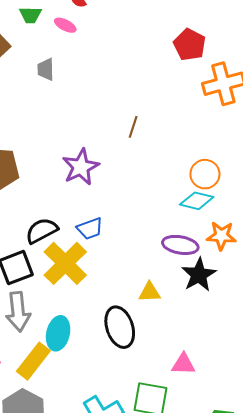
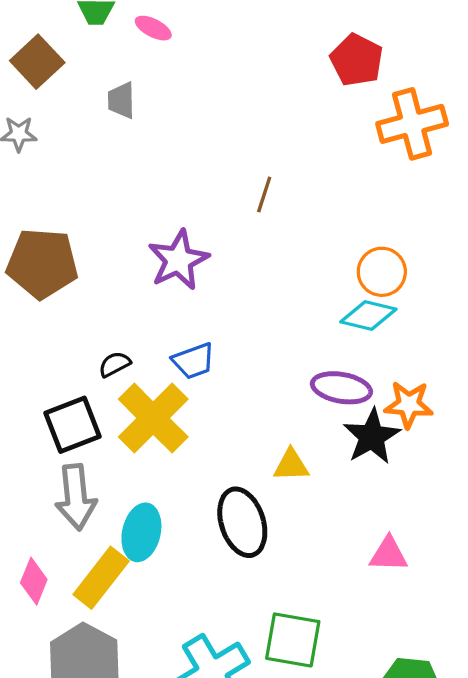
black semicircle: (42, 231) -> (115, 364), size x0.6
orange star: (221, 236) -> (409, 405), moved
pink triangle: (183, 364) -> (389, 554), moved

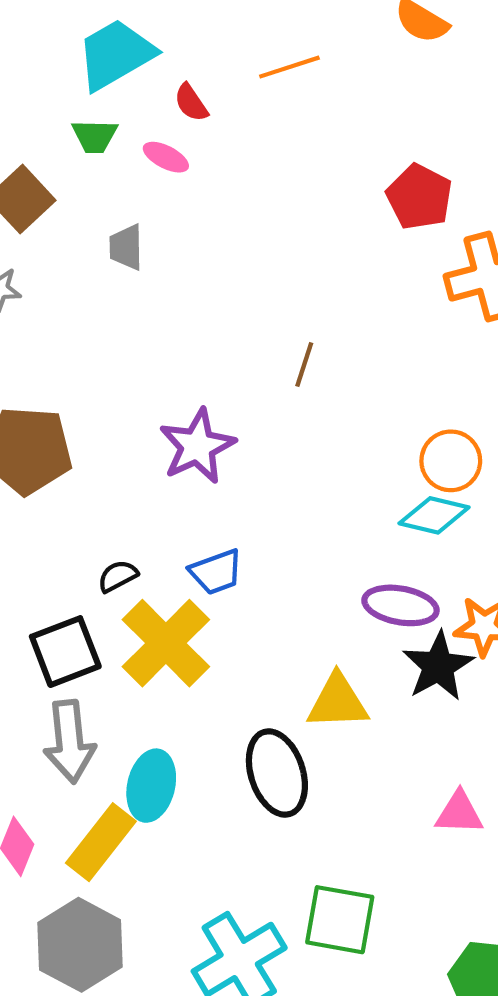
yellow triangle: (291, 465) -> (338, 702), size x1.4

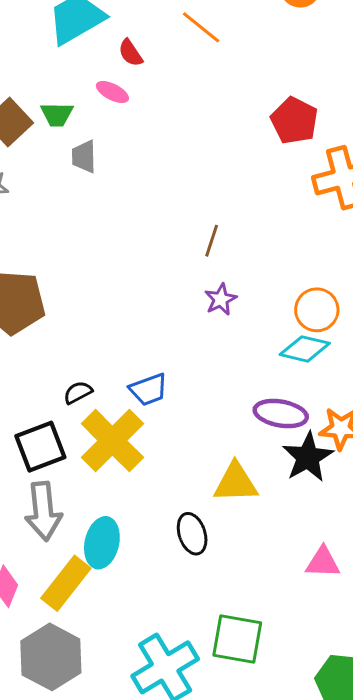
orange line: (289, 67) -> (201, 27), turned 57
green trapezoid: (95, 136) -> (57, 115), moved
purple star: (197, 446) -> (221, 299), moved, size x0.6
black ellipse: (277, 773) -> (192, 534), size x0.7

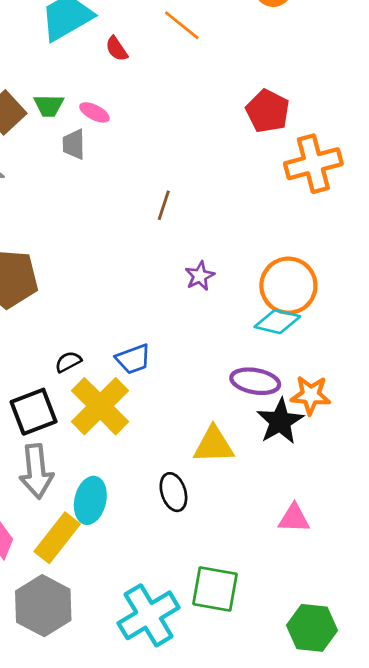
pink ellipse: (112, 92) -> (94, 112), moved
brown line: (212, 241) -> (164, 205), moved
orange circle: (317, 310) -> (288, 286), size x1.4

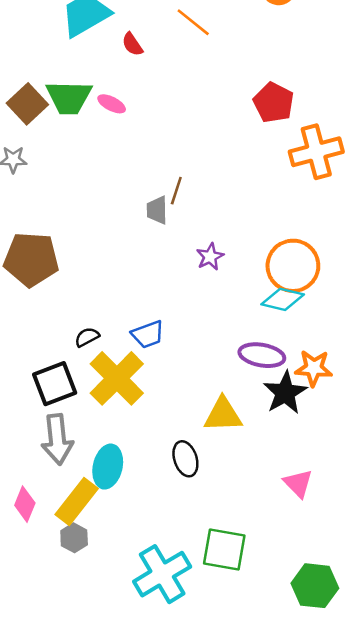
green trapezoid: (49, 106) -> (69, 97), size x1.6
gray trapezoid: (74, 144) -> (157, 210), moved
pink triangle: (294, 518) -> (298, 483), turned 44
gray hexagon: (43, 606) -> (74, 538), moved, size x0.5

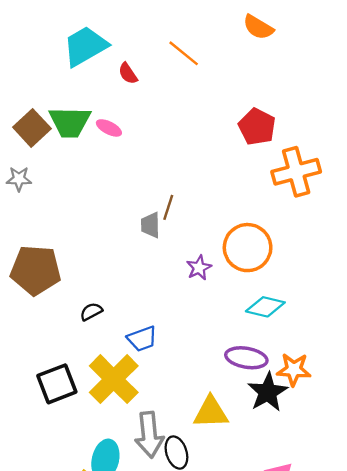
orange circle: (293, 266) -> (248, 248), moved
black semicircle: (87, 337) -> (91, 312), moved
gray arrow: (57, 439) -> (149, 435), moved

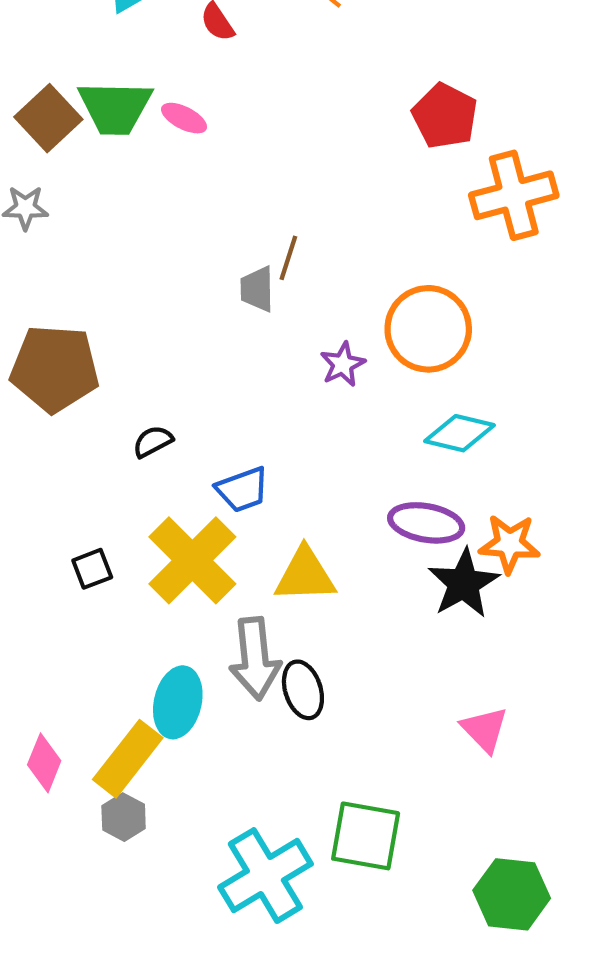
black square: (57, 384) -> (92, 569), size x0.6
yellow triangle: (211, 412) -> (305, 575), moved

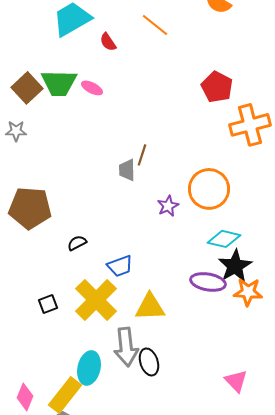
black star: (464, 583) -> (235, 266), moved

